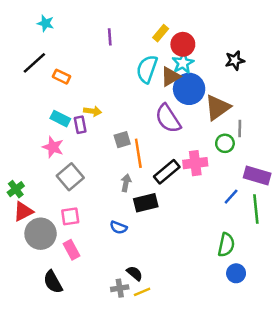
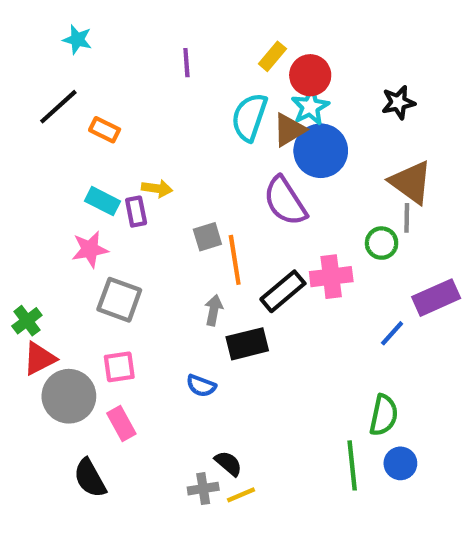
brown triangle: (218, 107) -> (411, 182), moved, turned -48
pink star: (53, 147) -> (90, 249), turned -30
purple rectangle: (257, 176) -> (436, 298), turned -40
gray square: (70, 177) -> (119, 300), turned -30
green line: (256, 209) -> (352, 465), moved

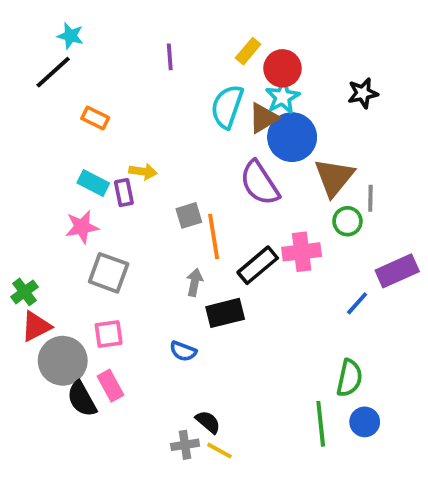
black line: (58, 107) -> (53, 72), moved
brown triangle: (411, 182) -> (334, 177), moved, turned 33
black semicircle: (90, 478) -> (82, 399), moved
yellow line: (241, 495) -> (219, 451), turned 52

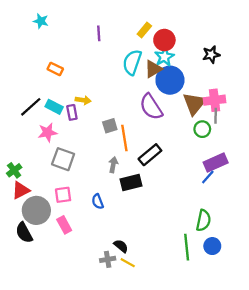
black line: (53, 72) -> (31, 107), moved
pink cross: (302, 252) -> (215, 100), moved
purple rectangle: (397, 271) -> (216, 163), moved
blue semicircle: (183, 351) -> (98, 201), moved, turned 48
black semicircle: (82, 399) -> (24, 233), moved

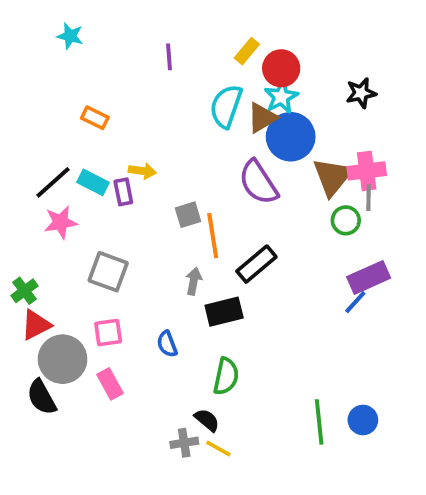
pink star: (47, 132) -> (61, 222), moved
green semicircle: (203, 220) -> (226, 376), moved

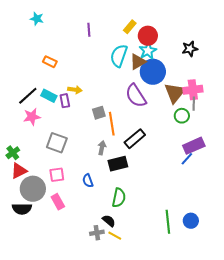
black semicircle: (42, 397) -> (22, 209), turned -60

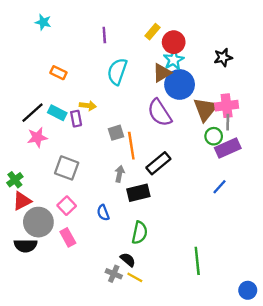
cyan semicircle: (119, 56) -> (117, 72), moved
purple rectangle: (194, 146) -> (228, 148), moved
pink square: (57, 175) -> (67, 206), turned -35
blue circle: (191, 221) -> (248, 290), moved
gray cross: (97, 233) -> (114, 274), turned 32

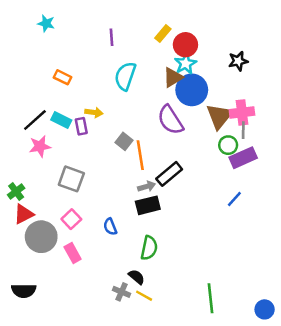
gray square: (116, 133) -> (124, 141), turned -35
gray arrow: (120, 174) -> (147, 187), moved, turned 63
black semicircle: (25, 246) -> (24, 291), moved
green line: (197, 261) -> (211, 298), moved

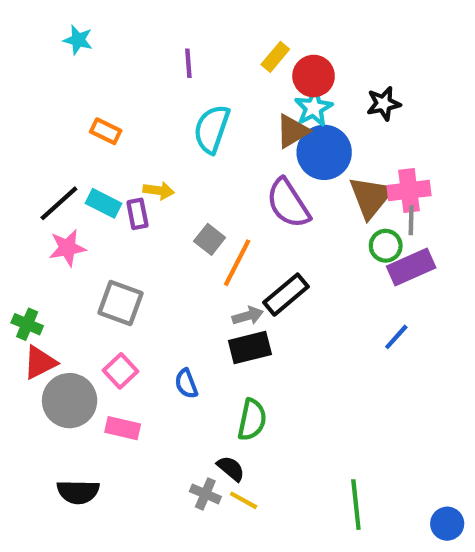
black star: (238, 61) -> (384, 104), moved
orange line: (140, 155) -> (237, 263), turned 36
green cross: (16, 192) -> (27, 324), turned -30
pink rectangle: (73, 253) -> (123, 428), turned -48
black semicircle: (24, 291) -> (78, 492), moved

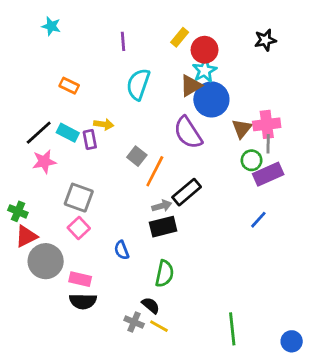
black star: (384, 104) -> (265, 40), moved
brown triangle: (371, 197) -> (242, 128), size x0.7
pink square: (120, 371) -> (79, 228), moved
black semicircle: (78, 492) -> (83, 301), moved

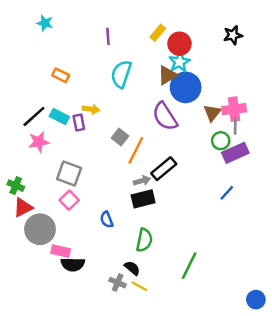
pink rectangle: (80, 279) -> (61, 251), moved
green line: (232, 329) -> (189, 266), moved, turned 32

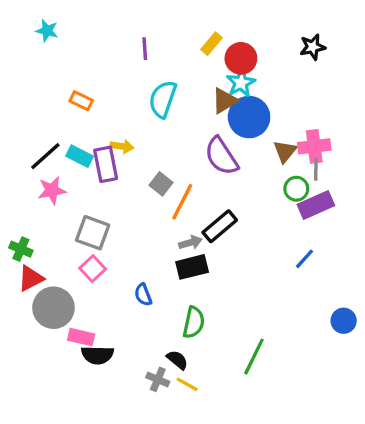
cyan star: (45, 23) -> (47, 31), moved
purple rectangle: (79, 122) -> (106, 164), size x1.5
blue circle: (256, 300) -> (344, 321), moved

